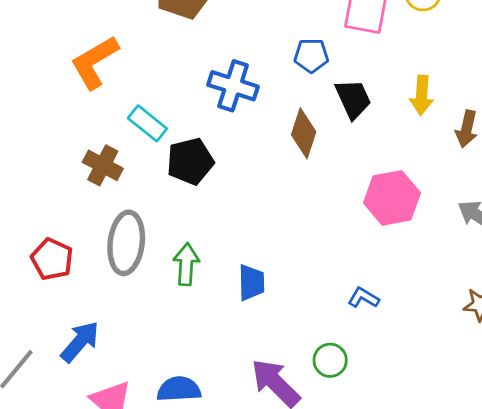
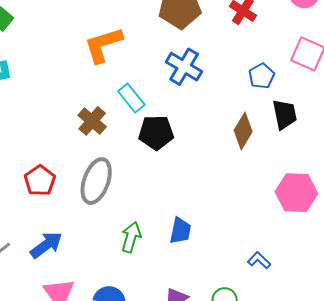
blue pentagon: (311, 56) -> (262, 76), turned 30
blue cross: (233, 86) -> (184, 67), moved
green arrow: (186, 264) -> (131, 237), moved

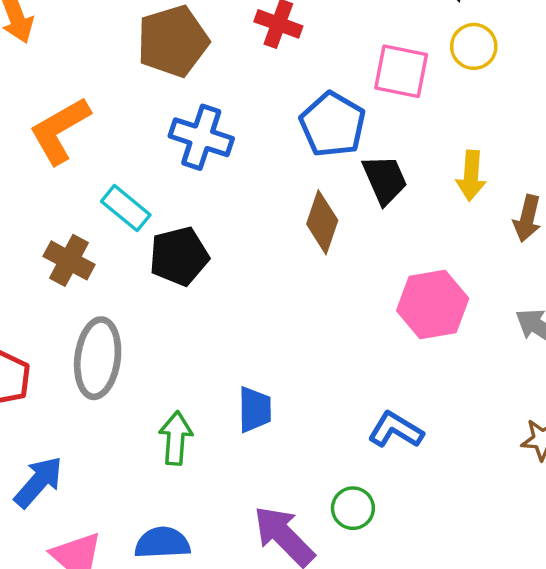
blue pentagon: (262, 76) -> (333, 125), size x1.5
blue L-shape: (259, 260) -> (396, 430), size x1.4

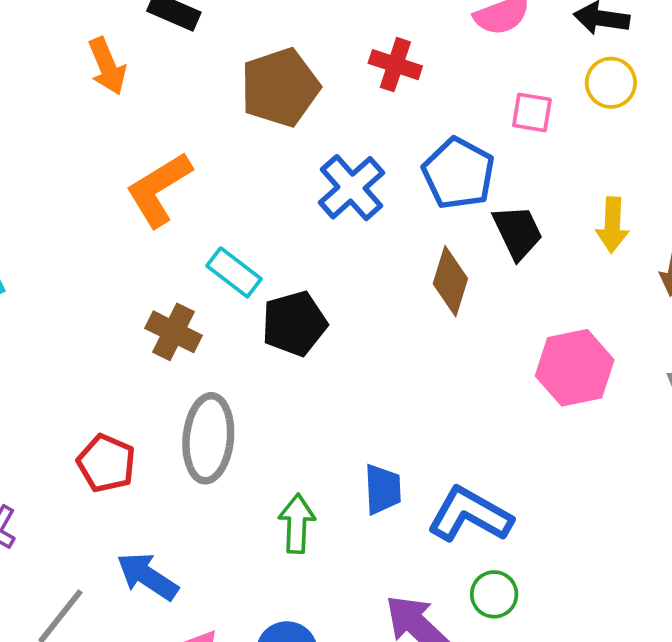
pink square: (401, 71) -> (532, 112), size x0.7
blue cross: (201, 137) -> (352, 188), moved, turned 32
blue L-shape: (396, 430) -> (470, 515), moved, size x1.4
blue arrow: (38, 482) -> (147, 576), turned -96

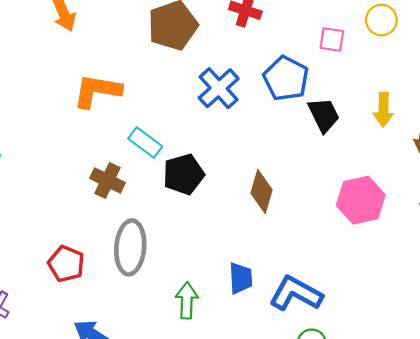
orange L-shape: (159, 189) -> (97, 91), turned 42
brown diamond: (450, 281) -> (261, 192), moved

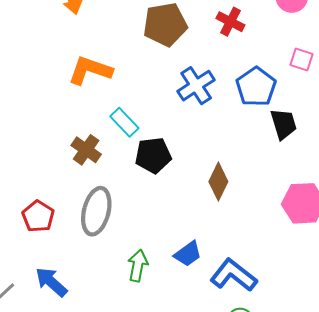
blue trapezoid: (241, 278) -> (188, 254), turned 48

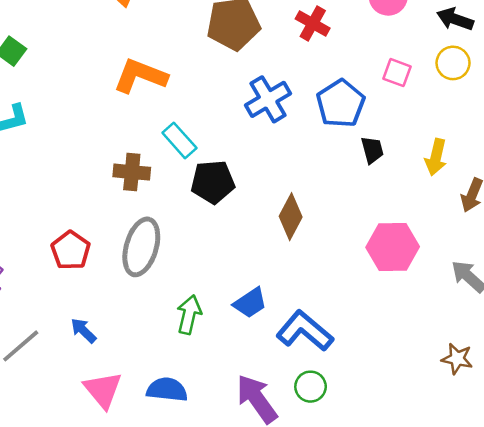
black trapezoid: (284, 124) -> (372, 150), size x0.7
brown cross: (86, 150) -> (132, 172), turned -32
blue arrow: (51, 282) -> (83, 331), size x0.7

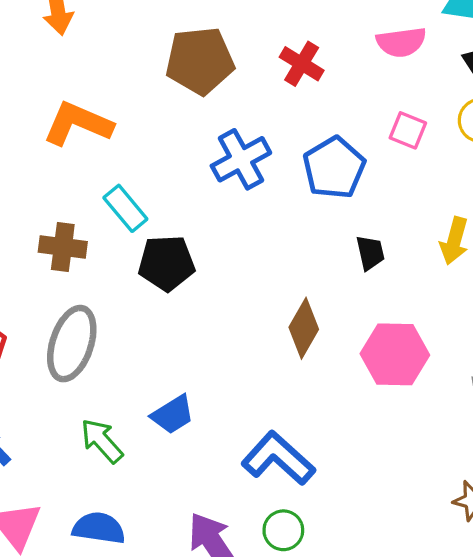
black trapezoid: (372, 150) -> (370, 253), moved
brown diamond: (291, 217) -> (304, 328), moved
blue trapezoid: (250, 303) -> (173, 415), moved
green arrow: (189, 315) -> (102, 441), moved, turned -57

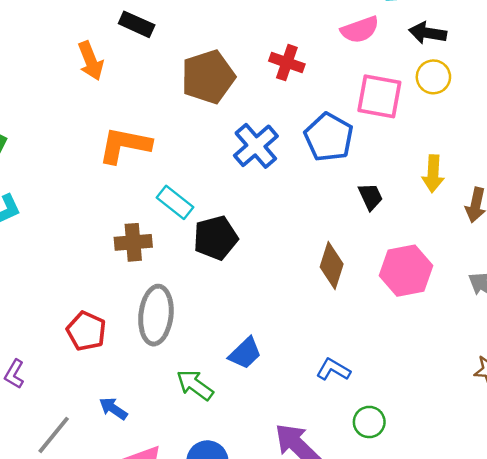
pink square: (408, 130) -> (379, 96), size x1.6
blue L-shape: (278, 458) -> (333, 370), size x0.6
green circle: (283, 530) -> (369, 422), moved

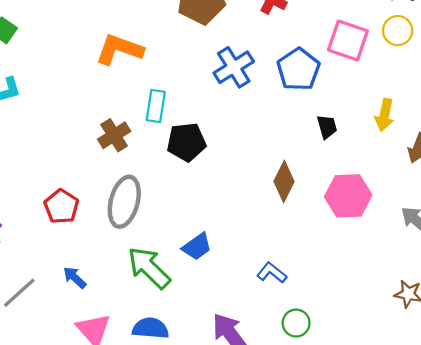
cyan rectangle: (175, 202) -> (156, 106), turned 52
brown cross: (133, 242) -> (114, 135), turned -36
green arrow: (195, 385) -> (149, 268), size x1.4

